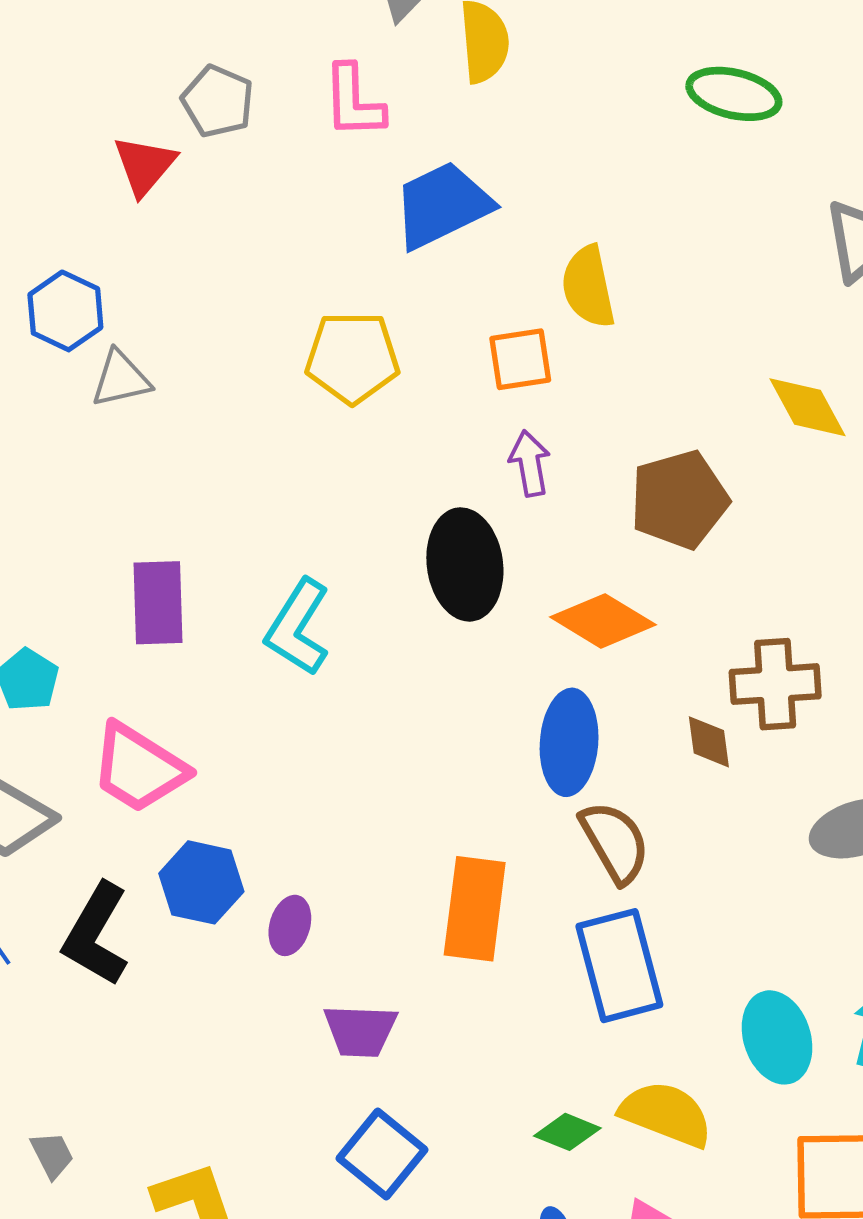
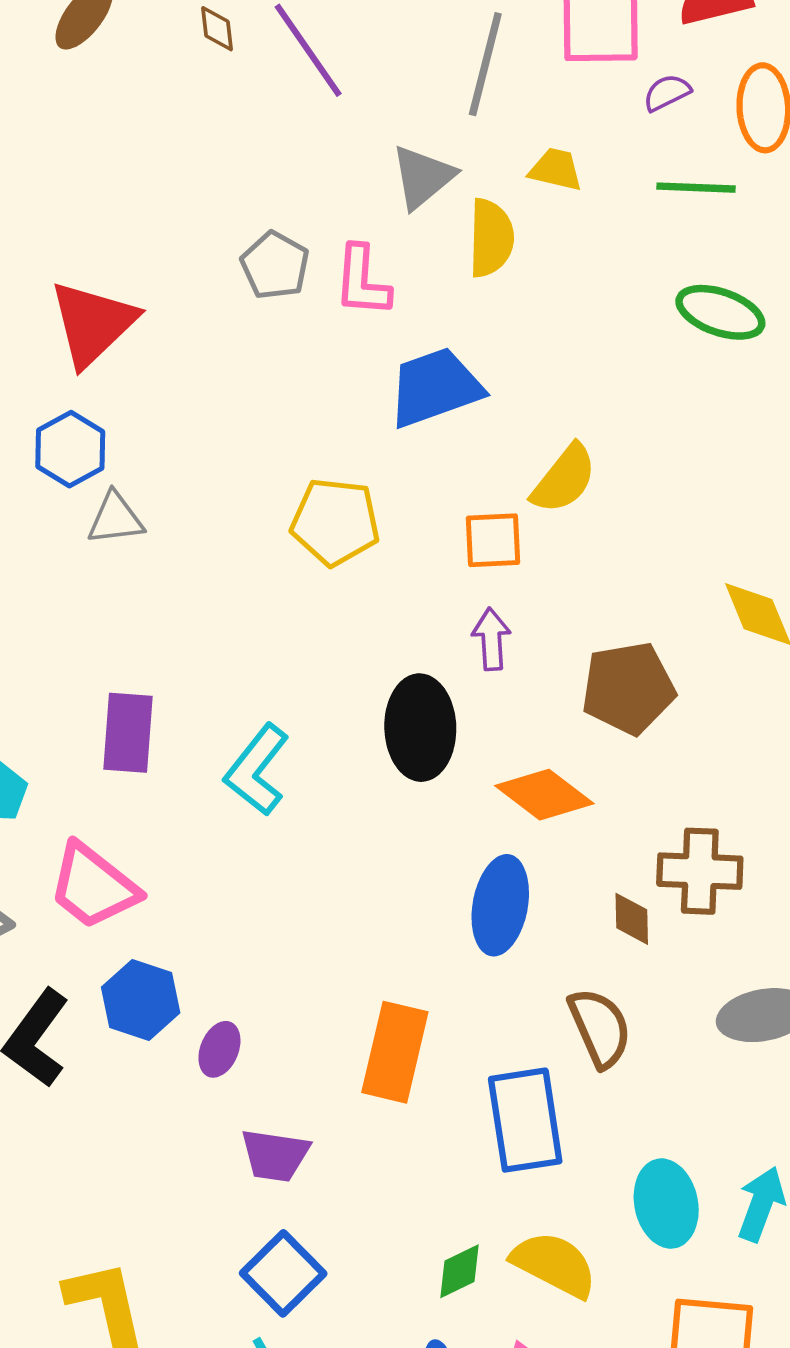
gray pentagon: (218, 101) -> (275, 265), moved
red triangle: (144, 165) -> (93, 323), moved, size x1.5
yellow semicircle: (588, 287) -> (564, 479), turned -136
brown semicircle: (615, 842) -> (600, 1028), moved
green diamond: (567, 1132) -> (460, 1271), turned -54

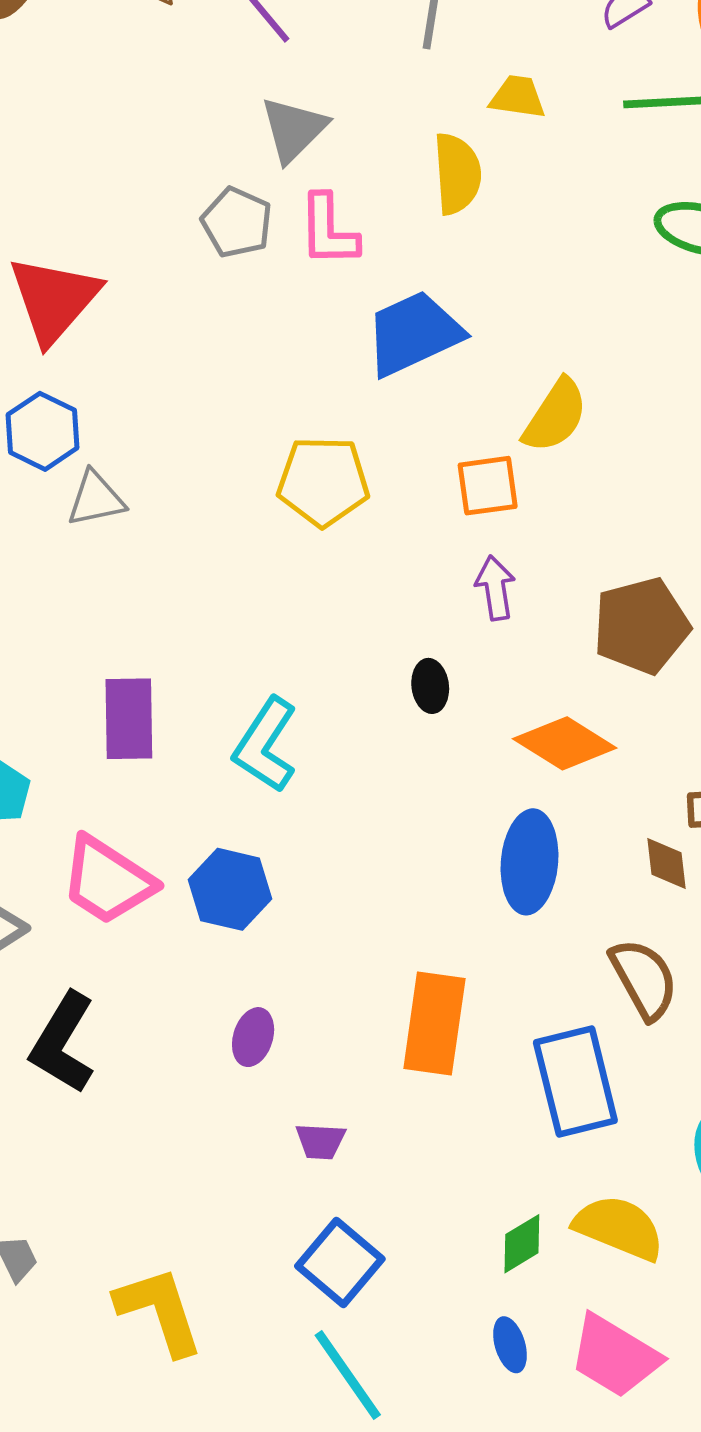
gray triangle: (423, 177) -> (294, 129), moved
black ellipse: (420, 728) -> (430, 686), size x0.5
blue hexagon: (141, 1000) -> (230, 889), moved
purple trapezoid: (275, 1155) -> (320, 1141), size x0.7

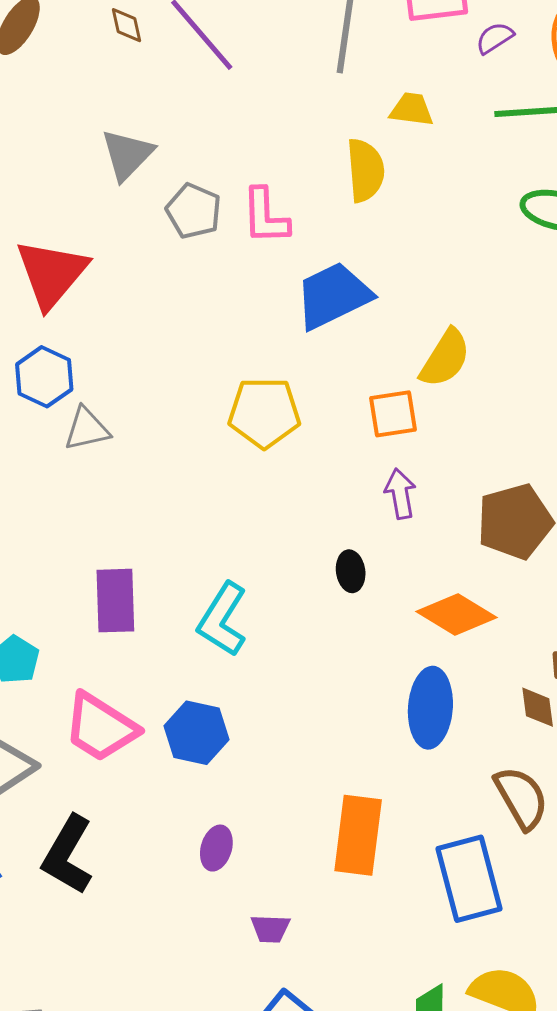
gray triangle: (294, 129) -> (127, 155), moved

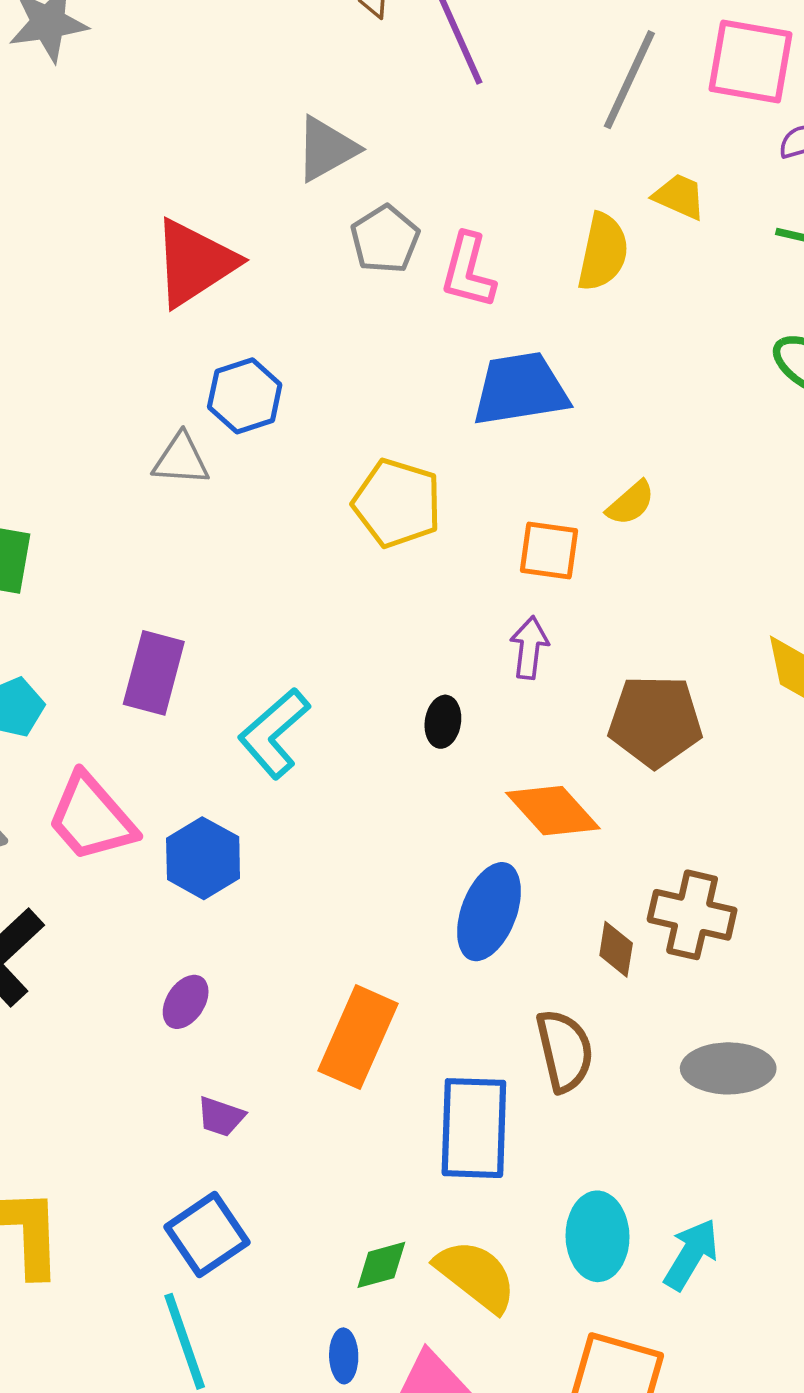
yellow semicircle: (445, 358) -> (631, 503), size x0.7
blue hexagon: (44, 377) -> (245, 396), moved

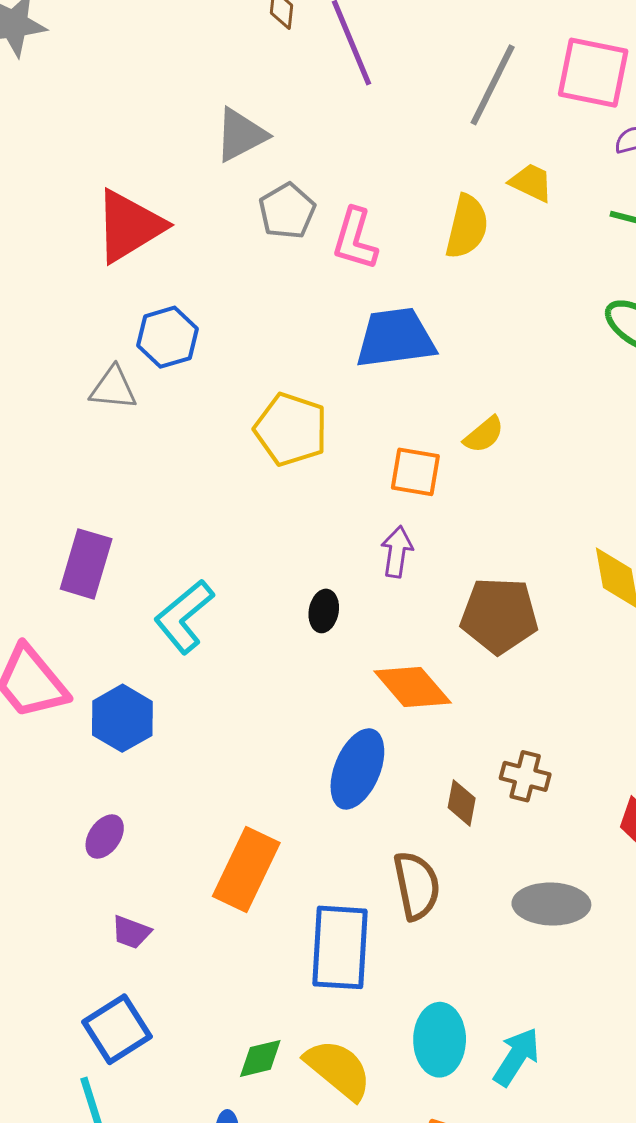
brown cross: (692, 915) -> (525, 776), size x0.7

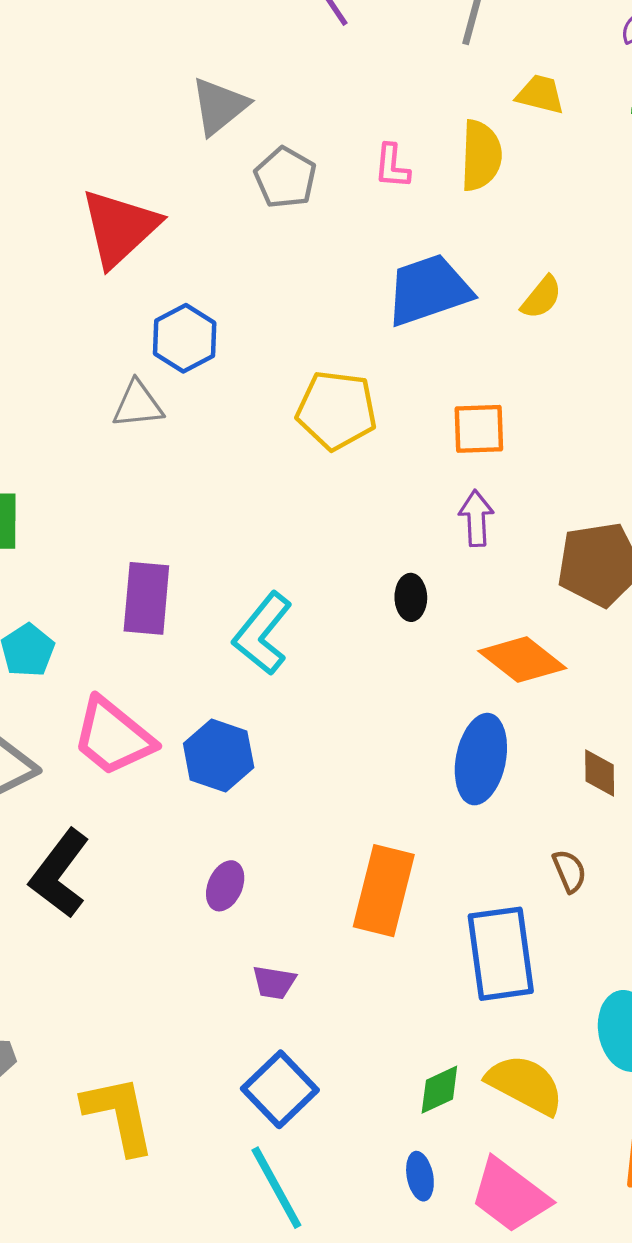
pink L-shape: (355, 239) -> (392, 166), moved, size x0.7
yellow semicircle: (484, 435) -> (541, 297), moved
brown semicircle: (417, 886) -> (569, 871), size x0.6

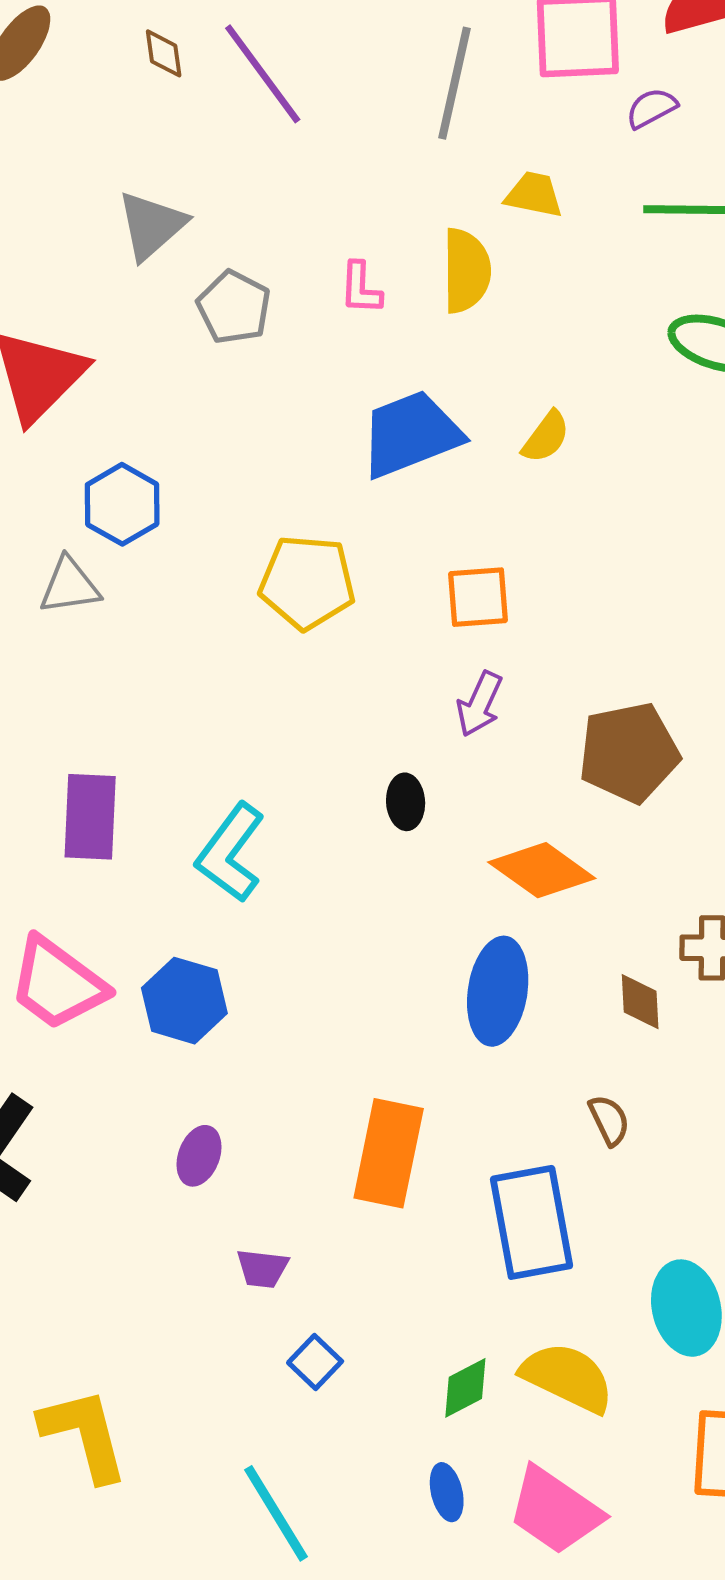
purple arrow: (476, 518) -> (480, 704), turned -150
blue square: (280, 1089) -> (315, 1362), moved, size x0.6

